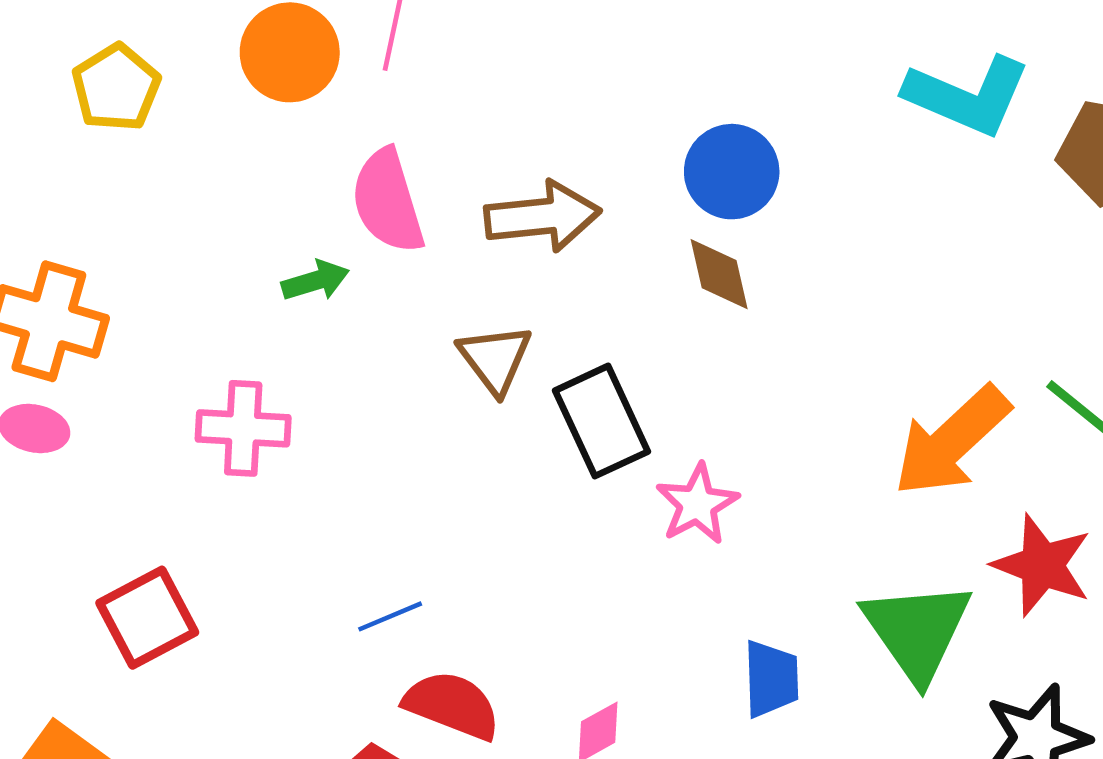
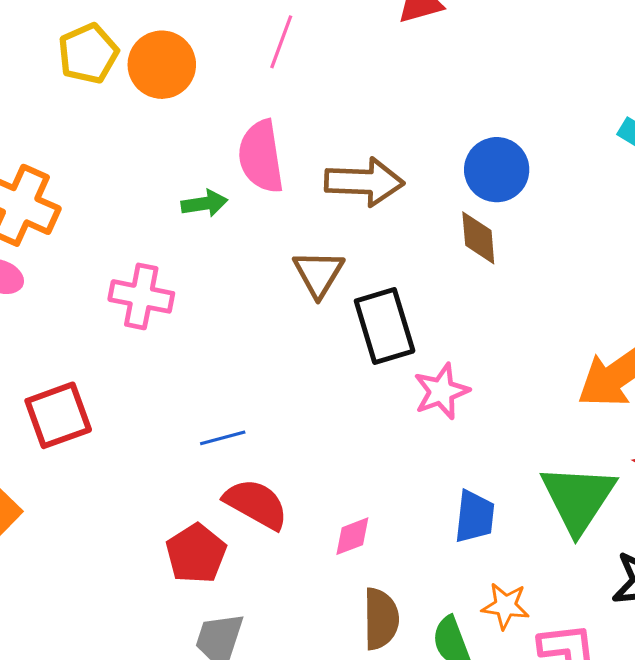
orange circle: (290, 52) -> (162, 65), moved

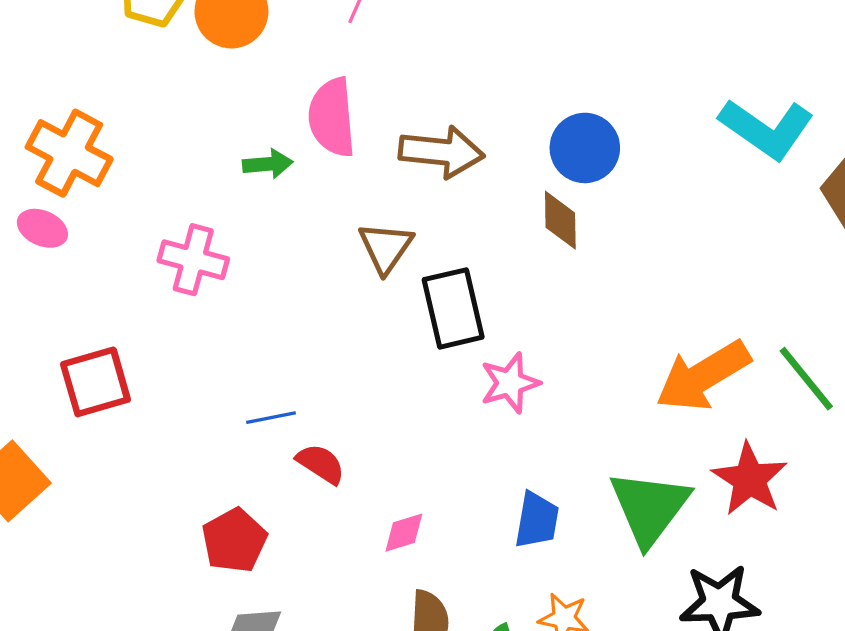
red semicircle: (256, 504) -> (321, 464), moved, size x0.7

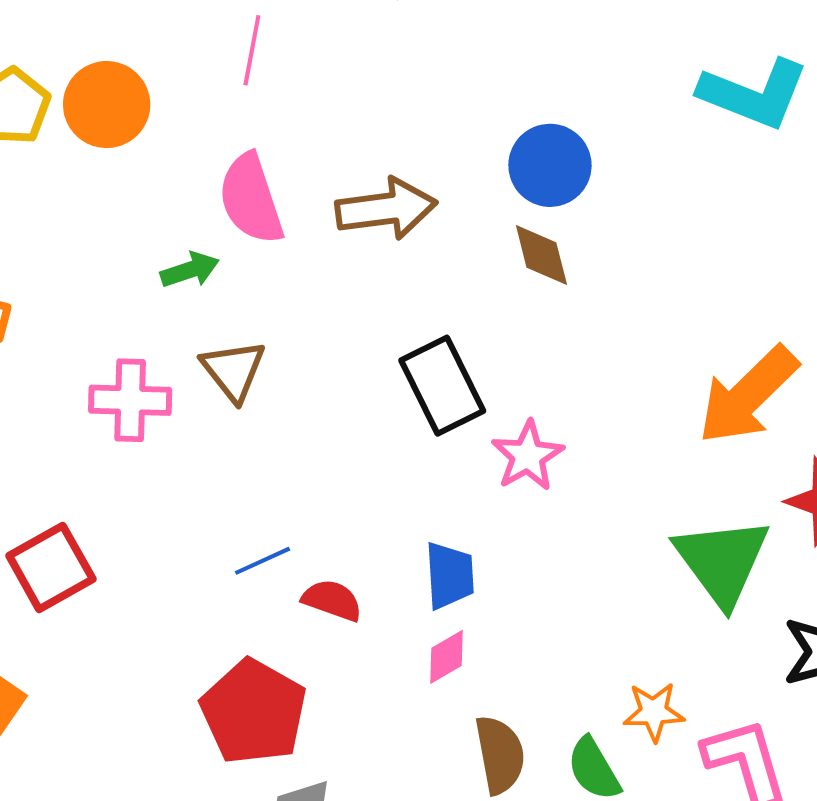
brown triangle: (386, 247) -> (233, 370), moved
blue trapezoid: (537, 520) -> (450, 575), moved
red pentagon: (234, 540) -> (254, 712), size x1.4

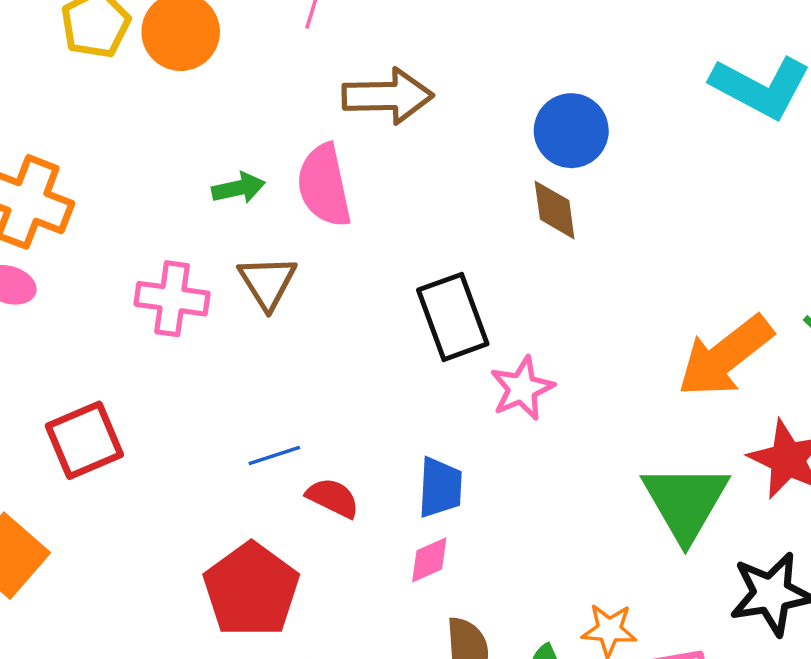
pink semicircle: (251, 199) -> (324, 185), moved
brown arrow: (386, 209) -> (388, 96), moved

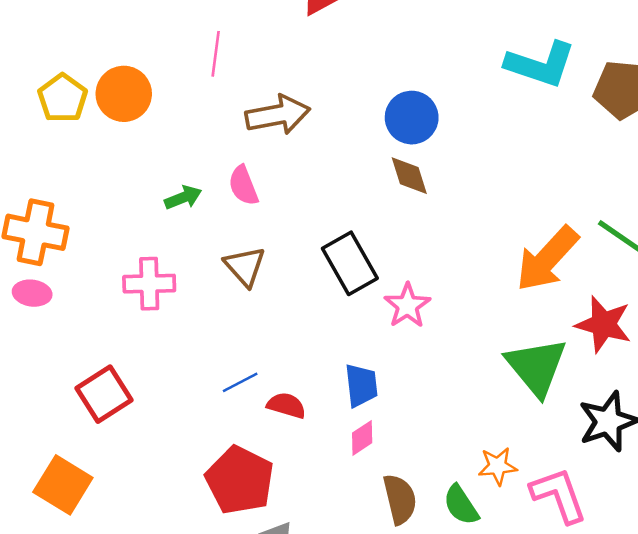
pink semicircle: (324, 185) -> (243, 186), size x0.7
brown triangle: (267, 282) -> (245, 266), moved

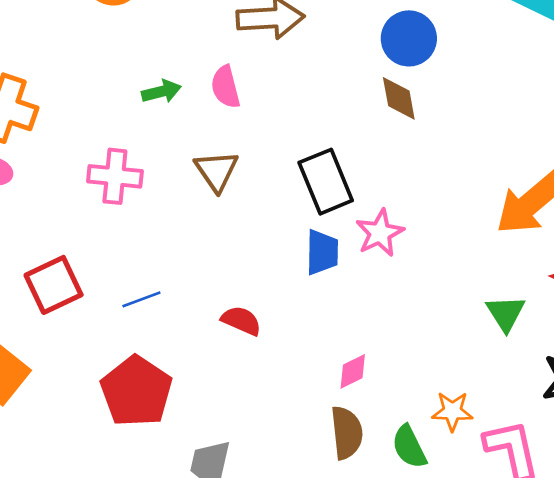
green triangle: (536, 367) -> (506, 313), size x0.6
blue line: (240, 382) -> (141, 299), moved
blue trapezoid: (361, 385) -> (322, 252), moved
pink diamond: (362, 438) -> (353, 371), moved
red pentagon: (240, 480) -> (136, 391), moved

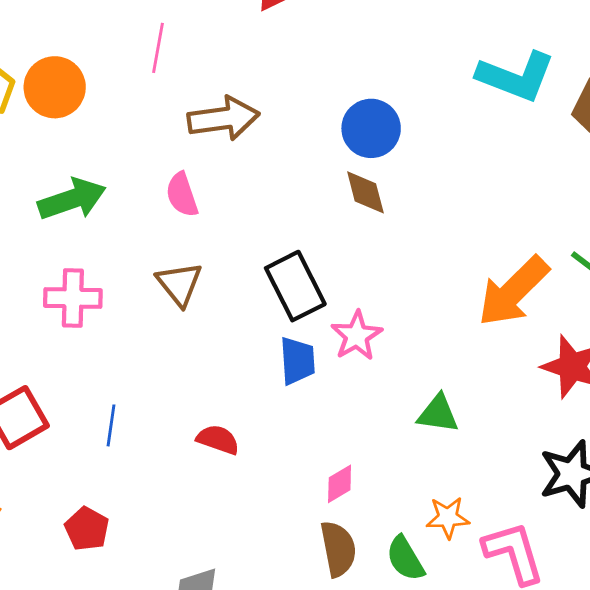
green arrow: (161, 91) -> (72, 199), moved, size x1.6
blue line: (141, 299) -> (111, 425), turned -57
green triangle: (506, 313) -> (438, 414), moved, turned -45
red pentagon: (136, 391) -> (87, 529), moved, size x0.6

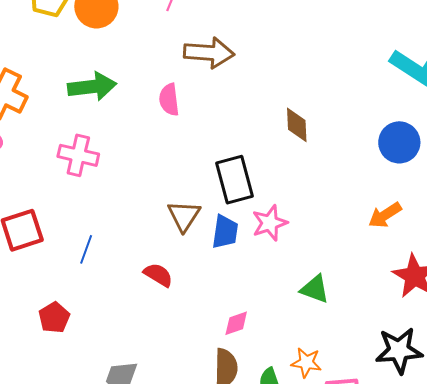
blue circle: (371, 128) -> (399, 142), moved
brown triangle: (179, 284) -> (184, 216), moved
orange arrow: (513, 291) -> (385, 215), size x0.6

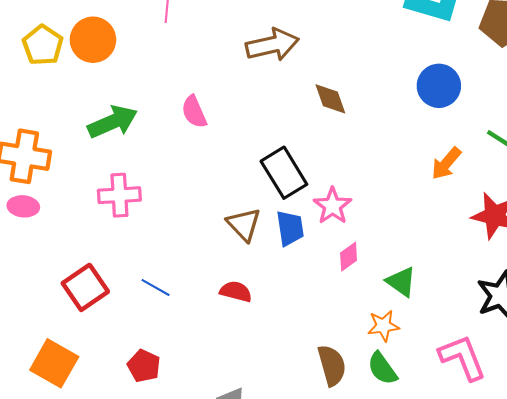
brown arrow: (209, 53) -> (272, 45), moved
blue line: (86, 249) -> (156, 288), turned -64
green triangle: (315, 289) -> (401, 282), moved, turned 32
pink diamond: (236, 323) -> (349, 257), moved
orange star: (306, 363) -> (383, 326), moved

